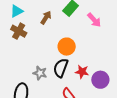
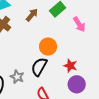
red star: (82, 72) -> (70, 66), moved
gray star: (40, 73) -> (17, 77), moved

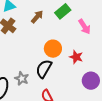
red star: (70, 66) -> (76, 57), moved
purple circle: (77, 84) -> (91, 81), moved

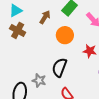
orange circle: (53, 49) -> (65, 35), moved

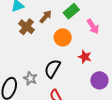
brown cross: (18, 30) -> (27, 27), moved

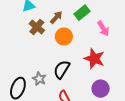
orange circle: (63, 37) -> (64, 37), moved
red star: (85, 57) -> (94, 59), size x1.5
purple circle: (99, 80) -> (101, 89), moved

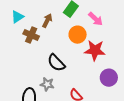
orange circle: (64, 37) -> (78, 35), moved
black semicircle: (62, 69) -> (56, 63), moved, turned -60

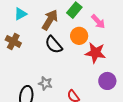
brown arrow: (47, 21) -> (50, 20), size x1.5
brown cross: (31, 35) -> (13, 41), moved
black semicircle: (56, 63) -> (54, 45), moved

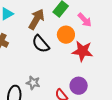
purple circle: (107, 81) -> (79, 86), moved

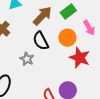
gray star: (33, 83) -> (27, 59), moved

